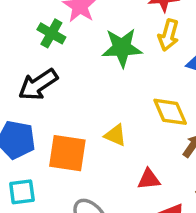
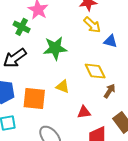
yellow arrow: (168, 35) -> (92, 25), turned -60
green star: (122, 48) -> (55, 48), moved

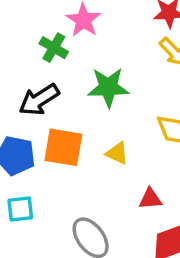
orange square: (34, 99) -> (63, 147), moved

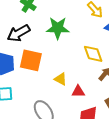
yellow triangle: (117, 153) -> (61, 79), moved

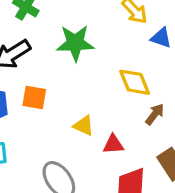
orange square: (31, 60) -> (34, 97), size x0.7

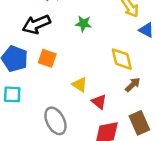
green star: (75, 43) -> (83, 24), size x0.6
red triangle: (113, 144) -> (99, 102), turned 35

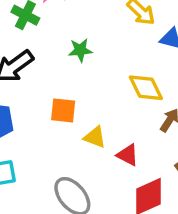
orange square: (47, 58) -> (63, 110), moved

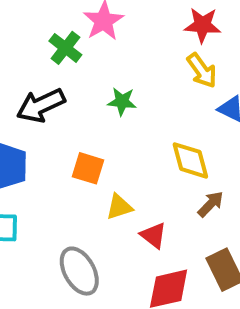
yellow triangle: (95, 137) -> (119, 207), turned -50

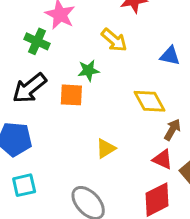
yellow arrow: (202, 71) -> (114, 40), moved
orange square: (88, 168) -> (71, 95), moved
red triangle: (153, 235) -> (162, 159), moved

